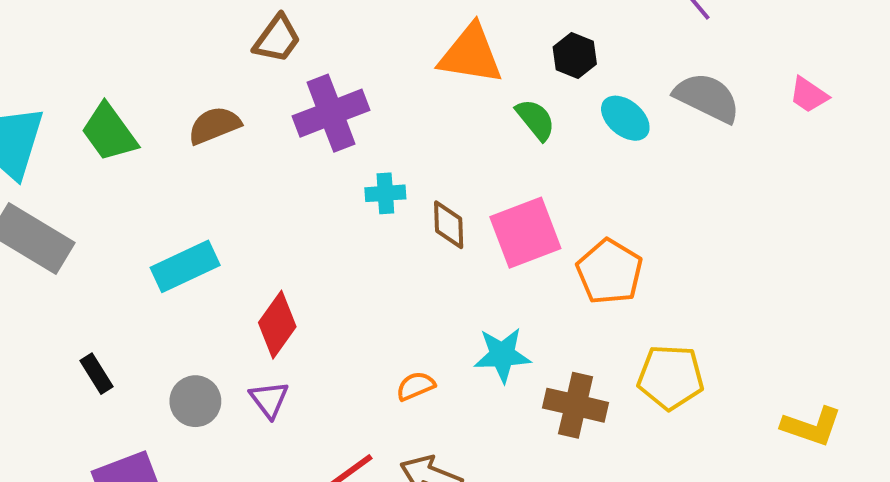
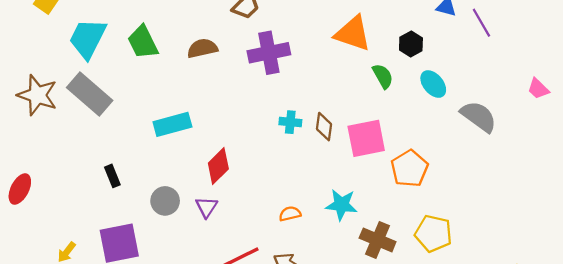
gray semicircle: (707, 98) -> (479, 116), moved
cyan cross: (385, 193) -> (290, 122), moved

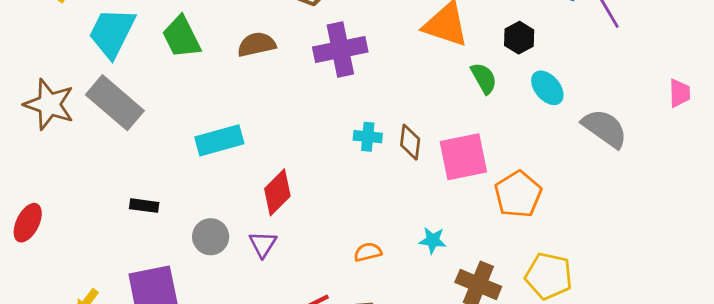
pink trapezoid: (538, 89) -> (680, 93), turned -135
black rectangle: (112, 176) -> (144, 206), turned -60
cyan star: (341, 205) -> (433, 240), size x0.7

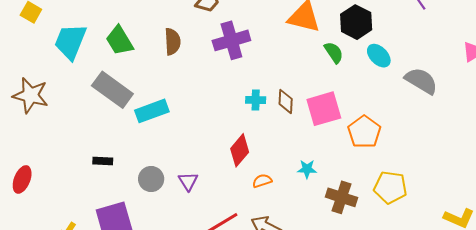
black hexagon: (519, 38) -> (356, 22), size x1.5
brown semicircle: (257, 44) -> (172, 42), turned 104
gray rectangle: (115, 103) -> (112, 90), moved
red diamond: (277, 192) -> (240, 150), moved

